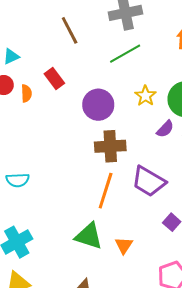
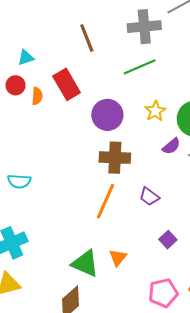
red rectangle: (54, 79) -> (67, 84), size x1.4
purple trapezoid: (149, 181) -> (149, 197), size x0.6
green triangle: (89, 236) -> (85, 263), moved

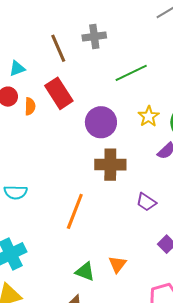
gray cross: (144, 27) -> (94, 36), moved, size x0.7
brown line: (87, 38) -> (58, 48), moved
orange line: (106, 201) -> (75, 211), moved
green triangle: (85, 263) -> (85, 272), size x0.7

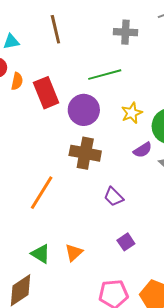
gray cross: (94, 36) -> (125, 32), moved
green line: (131, 73) -> (105, 75), moved
red rectangle: (59, 93) -> (46, 93), moved

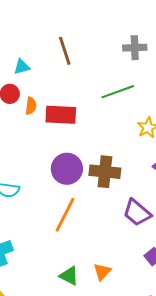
red rectangle: (46, 93) -> (61, 115), turned -60
purple circle: (84, 110) -> (67, 169), moved
purple trapezoid: (114, 197) -> (137, 213), size x1.4

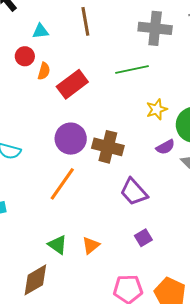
gray cross: (135, 48) -> (155, 28), size x1.4
red rectangle: (61, 115) -> (72, 84), turned -48

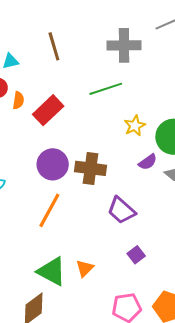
green triangle: (58, 245) -> (52, 271), size x1.5

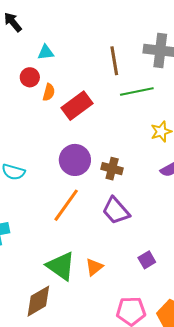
brown line: (54, 46) -> (114, 61), moved
brown cross: (91, 168) -> (112, 169), size x0.7
purple trapezoid: (121, 210) -> (116, 211), moved

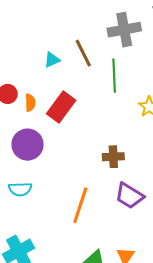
cyan triangle: (46, 52) -> (52, 60), moved
green line: (137, 91) -> (114, 76), turned -64
purple circle: (75, 160) -> (27, 145), moved

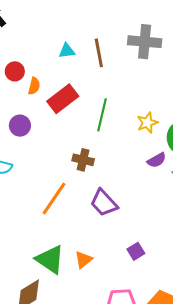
green line: (114, 76) -> (102, 115), moved
purple circle: (27, 145) -> (20, 126), size x0.7
brown cross: (113, 157) -> (83, 160), moved

